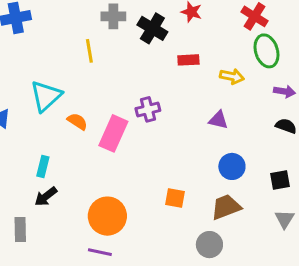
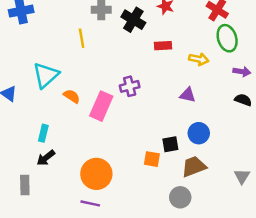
black square: (280, 180) -> (170, 144), moved

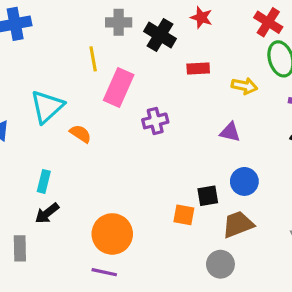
pink rectangle: (101, 106) -> (119, 88), moved

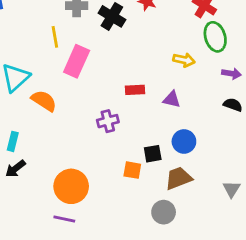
red rectangle: (198, 68) -> (135, 90), moved
purple cross: (155, 121) -> (108, 121), moved
orange semicircle: (80, 134) -> (44, 101), size x1.4

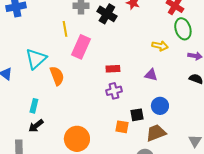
red rectangle: (135, 90) -> (113, 69), moved
orange semicircle: (44, 101) -> (57, 76), turned 36
purple cross: (108, 121) -> (114, 91), moved

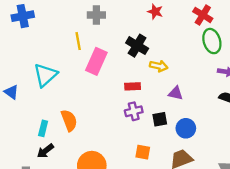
black cross: (107, 14) -> (137, 46), moved
yellow arrow: (160, 46) -> (159, 66), moved
orange semicircle: (57, 76) -> (69, 120), moved
black square: (137, 115) -> (160, 119), moved

